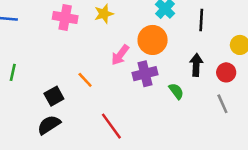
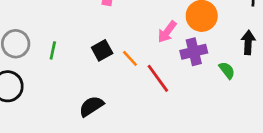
black square: (54, 96) -> (102, 50), moved
red line: (111, 126) -> (158, 78), moved

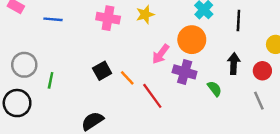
green line: (53, 50) -> (51, 80), moved
purple cross: (194, 52) -> (185, 72), turned 30

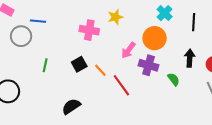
pink cross: (108, 18) -> (89, 30), moved
gray circle: (24, 65) -> (21, 36), moved
green line: (51, 80) -> (45, 65), moved

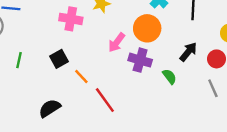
black arrow: (190, 58) -> (188, 52), turned 36
orange line: (100, 70) -> (81, 77), moved
red line: (121, 85) -> (105, 100), moved

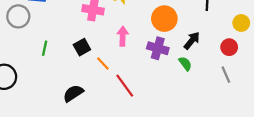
pink arrow: (117, 42) -> (123, 36), moved, turned 144
black arrow: (188, 52) -> (192, 41), moved

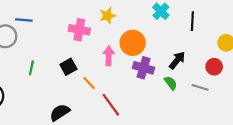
orange circle: (164, 19) -> (133, 43), moved
gray line: (226, 75) -> (200, 87), moved, turned -49

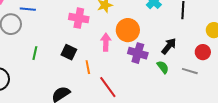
black square: (68, 67) -> (69, 52), turned -35
orange line: (89, 83) -> (88, 67), turned 32

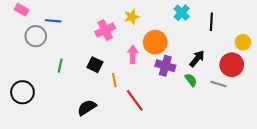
pink cross: (79, 18) -> (105, 30), turned -36
red circle: (203, 52) -> (232, 65), size x1.5

